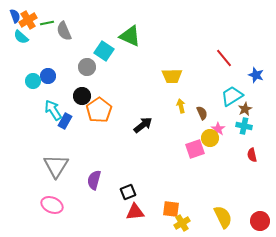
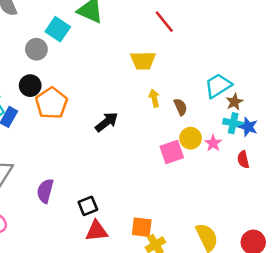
red line: (224, 58) -> (164, 22), moved
blue star: (256, 75) -> (248, 127), moved
pink star: (218, 129) -> (213, 143), moved

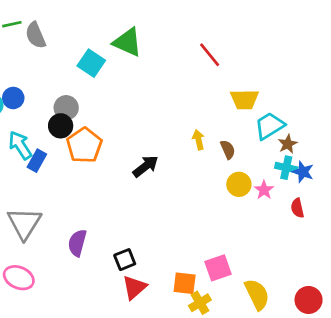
gray circle: (36, 49) -> (66, 108), moved
yellow trapezoid: (143, 61) -> (244, 99), moved
pink square: (172, 152) -> (218, 268), moved
red triangle: (97, 231) -> (134, 287), turned -35

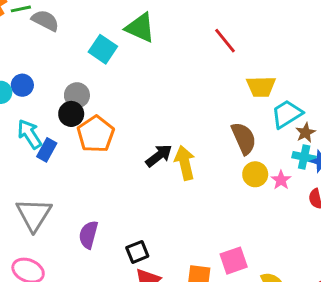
gray semicircle: (36, 35) -> (45, 20), turned 140
yellow arrow: (199, 140) -> (185, 163), moved, size x1.6
brown semicircle: (228, 150) -> (244, 138), size x1.6

